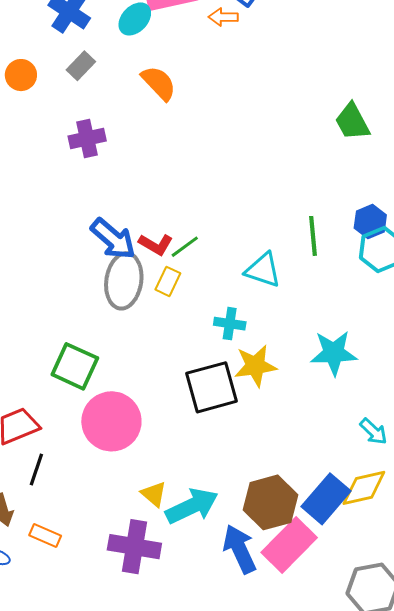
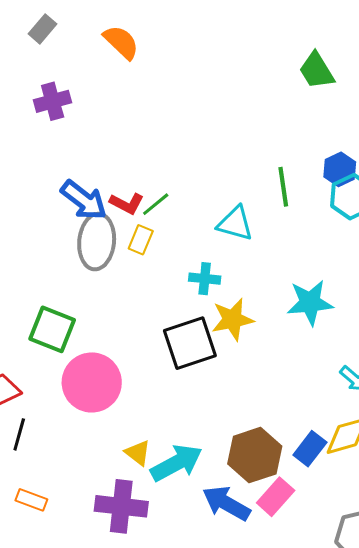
blue rectangle: (326, 499) -> (310, 449), size x0.7
pink rectangle: (289, 545) -> (276, 497), size x0.7
blue arrow: (240, 549) -> (226, 503), turned -33

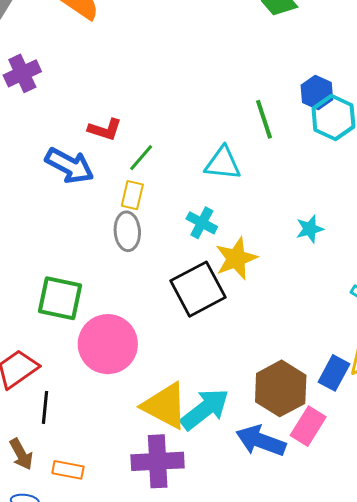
red L-shape: (127, 203) -> (105, 129), moved
gray ellipse: (97, 242) -> (127, 231), moved, size x0.7
cyan cross: (205, 279) -> (202, 223), turned 32
cyan star: (310, 303) -> (310, 229), size x0.6
yellow triangle: (138, 453) -> (165, 406), size x1.8

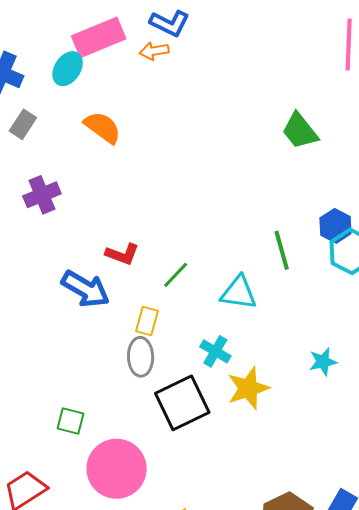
green line: (141, 158) -> (176, 275), moved
black square: (198, 289) -> (182, 403), moved
green square: (60, 298) -> (71, 421), size x0.6

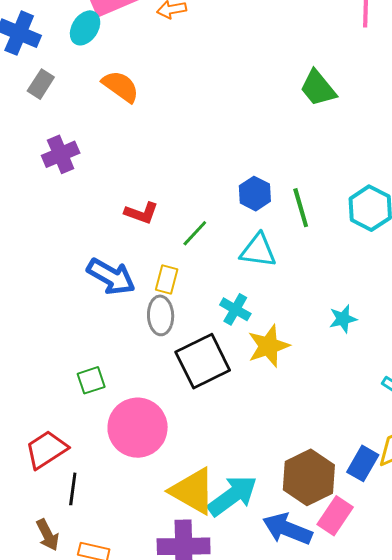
blue hexagon: (335, 226) -> (255, 194), moved
blue arrow: (86, 289) -> (111, 277), moved
green square: (71, 421) -> (91, 380), turned -32

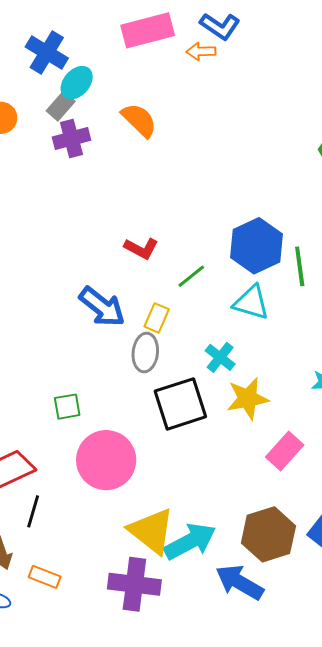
cyan ellipse: (85, 28) -> (77, 83), moved
purple cross: (61, 154) -> (71, 139), moved
blue hexagon: (255, 194) -> (256, 246), size x1.6
pink rectangle: (335, 516) -> (285, 451), moved

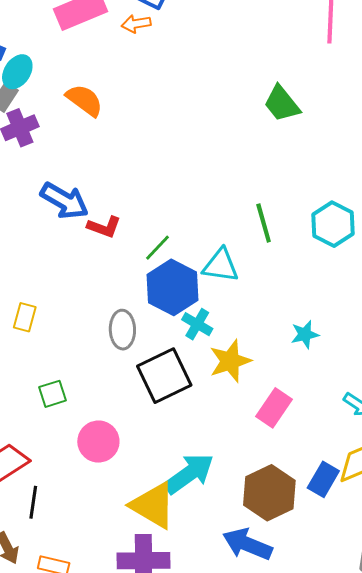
blue hexagon: (256, 246) -> (172, 287), moved
blue arrow: (102, 307) -> (64, 201), moved
yellow rectangle: (157, 318) -> (25, 317), moved
pink circle: (106, 460) -> (98, 442), size x0.7
cyan arrow: (190, 541) -> (189, 474), moved

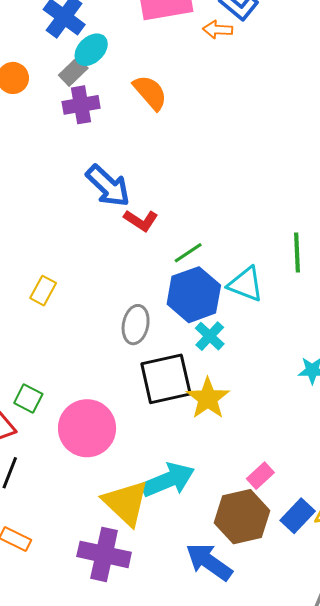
yellow star: (230, 361) -> (208, 398), moved, turned -30
green square: (52, 394) -> (28, 399), moved, turned 32
pink rectangle: (274, 408) -> (260, 476), moved, size x0.7
pink circle: (98, 442) -> (87, 428), size x1.4

